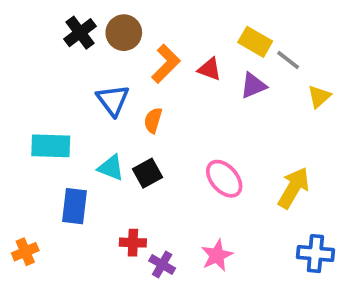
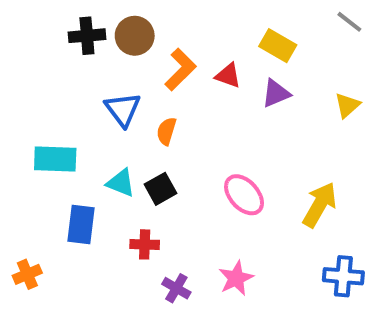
black cross: (80, 33) -> (87, 36), turned 32
gray line: (288, 60) -> (349, 22), moved
red cross: (133, 243) -> (145, 244), moved

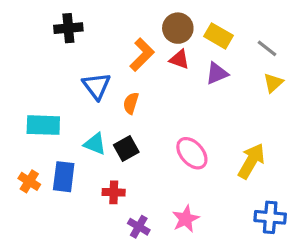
gray line: (349, 22) -> (267, 48), moved
brown circle: (135, 36) -> (178, 28), moved
orange cross: (27, 274) -> (29, 181), moved, turned -35

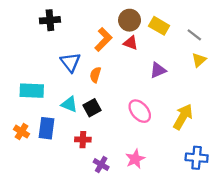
purple triangle: (217, 73) -> (158, 70), moved

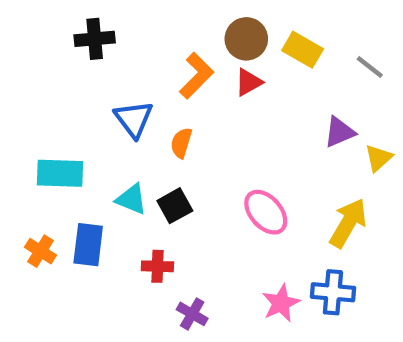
red triangle: (131, 43) -> (248, 82), turned -49
yellow triangle: (199, 60) -> (378, 158), moved
purple triangle: (158, 70) -> (339, 132), moved
blue cross: (197, 158) -> (333, 292), moved
pink star: (135, 159) -> (281, 303), moved

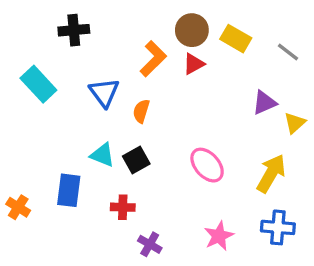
cyan rectangle: (60, 173) -> (38, 84), moved, turned 45
orange cross: (41, 251) -> (18, 207), moved
blue cross: (333, 292) -> (278, 227), moved

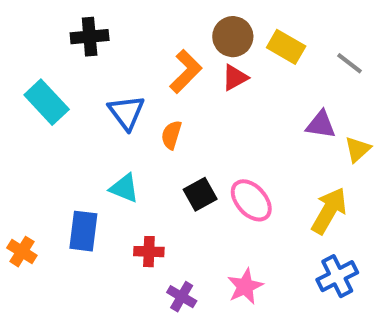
purple triangle: (264, 103) -> (321, 125), turned 32
black square: (136, 160) -> (200, 194), moved
blue cross: (278, 227) -> (337, 276), turned -32
pink star: (219, 236) -> (245, 286), moved

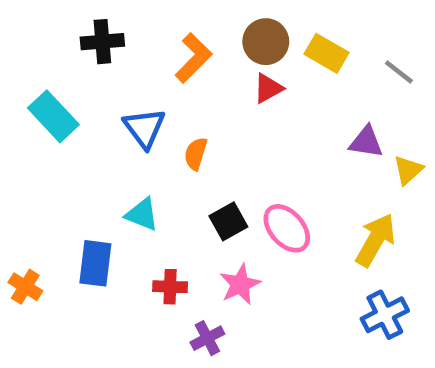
orange L-shape: (186, 71) -> (193, 58), moved
pink star: (245, 286) -> (240, 284), moved
purple cross: (182, 297) -> (207, 338), turned 32

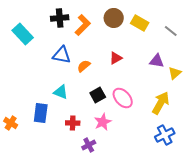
black cross: (102, 42) -> (60, 18), moved
red triangle: (268, 88) -> (116, 58), moved
cyan rectangle: (53, 116) -> (23, 34), moved
blue triangle: (144, 128) -> (62, 55), turned -42
orange semicircle: (196, 154) -> (84, 66), turned 32

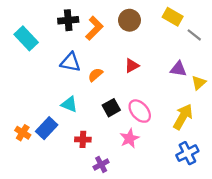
yellow rectangle: (140, 23) -> (173, 17), moved
blue rectangle: (41, 113) -> (47, 128), turned 36
pink star: (103, 122) -> (129, 138), moved
orange cross: (11, 123) -> (23, 133), moved

